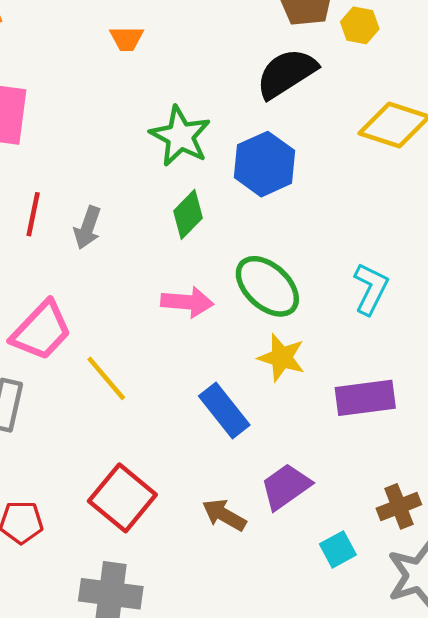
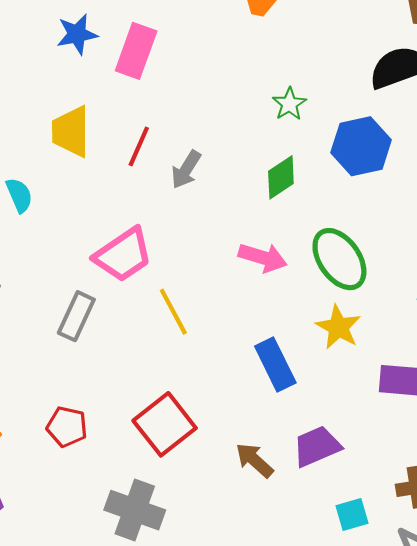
green star: (180, 136) -> (289, 104), size x0.6

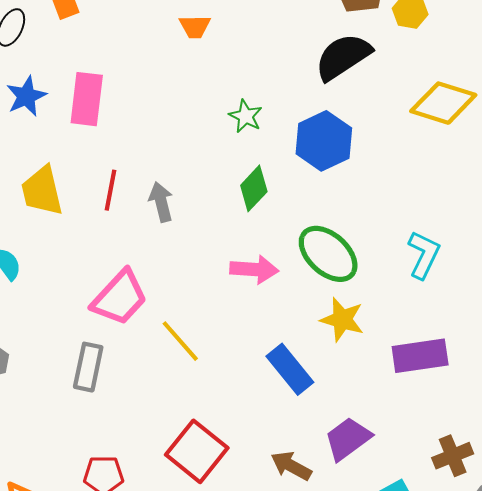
gray arrow: (186, 170) -> (161, 202), turned 147

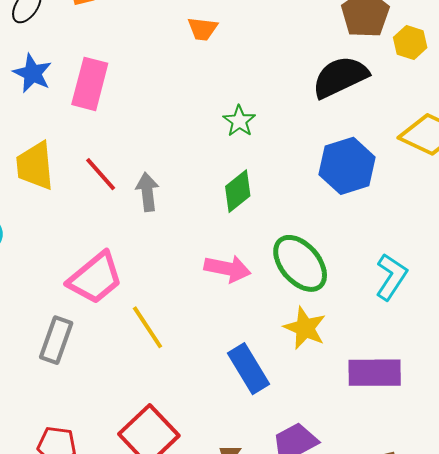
blue star: (26, 96) -> (32, 73), turned -30
blue hexagon: (324, 141) -> (347, 166), moved
red line: (111, 190) -> (101, 174), turned -60

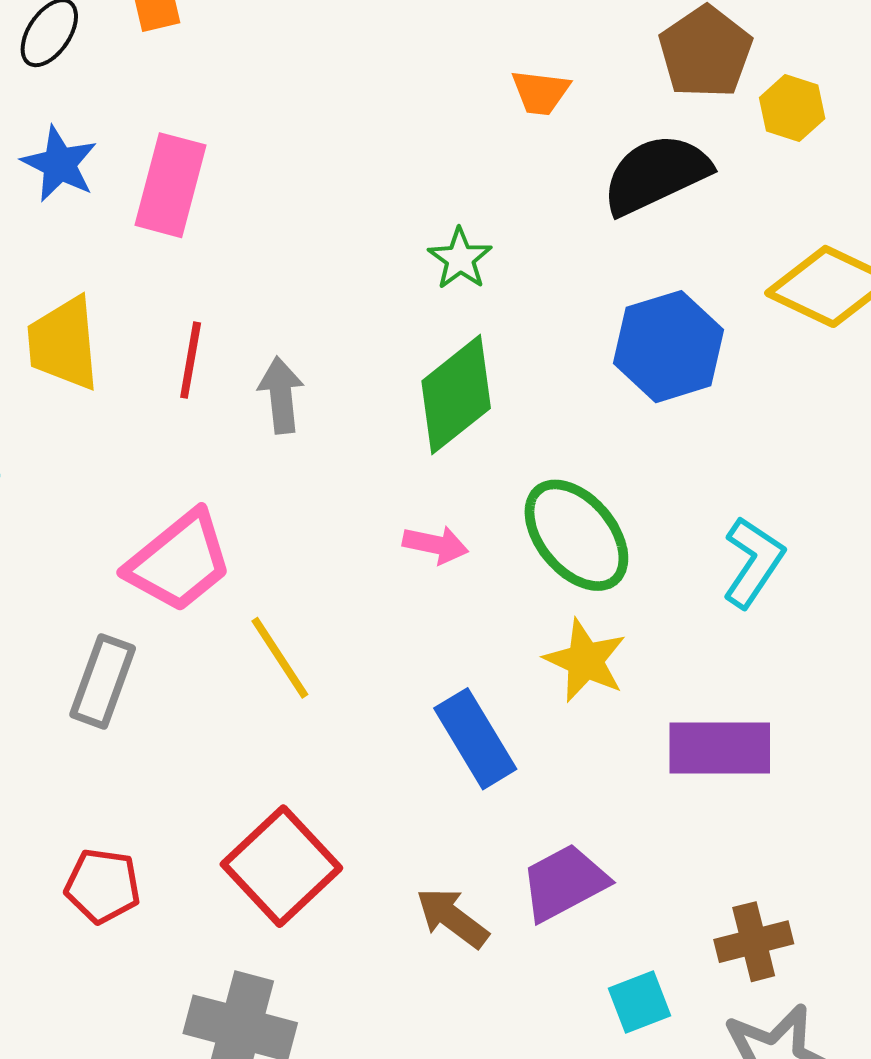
orange trapezoid: (203, 29) -> (540, 92), moved
red line: (101, 174) -> (191, 360), turned 51
green diamond: (238, 191) -> (456, 395), size x1.4
pink arrow: (227, 269) -> (436, 545), size x0.7

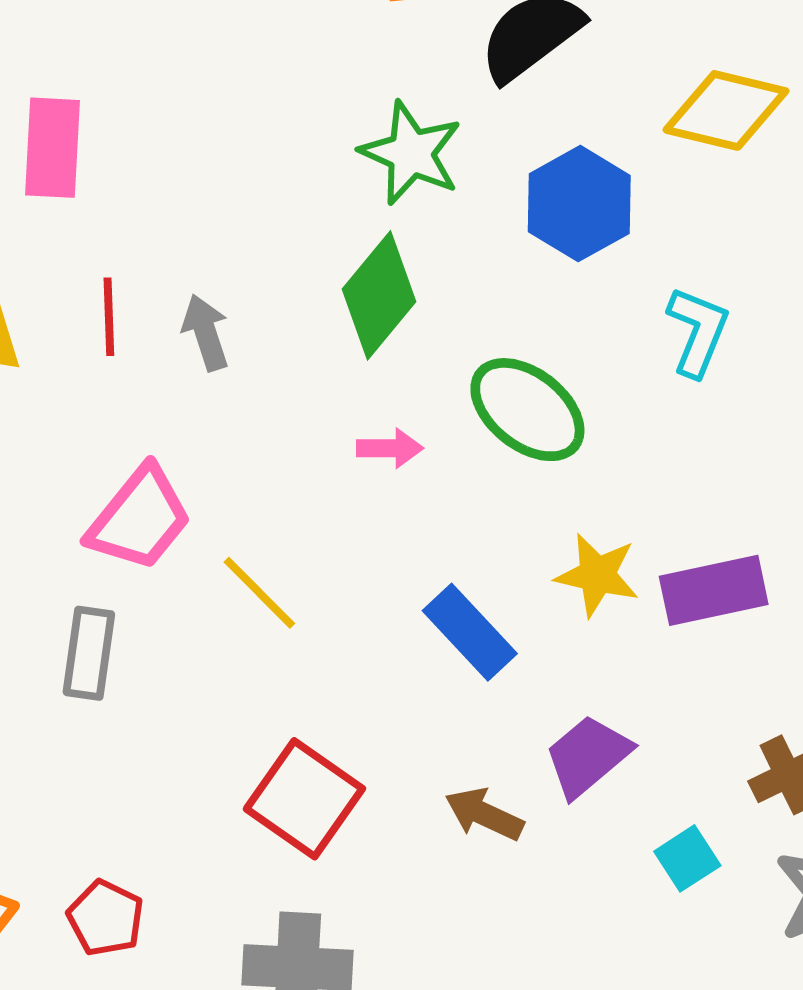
green star: (460, 259) -> (411, 153), moved, size x1.6
cyan L-shape: (753, 562) -> (698, 331), moved
yellow star: (585, 661) -> (597, 575), moved
red pentagon: (103, 886) -> (106, 918), moved, turned 30

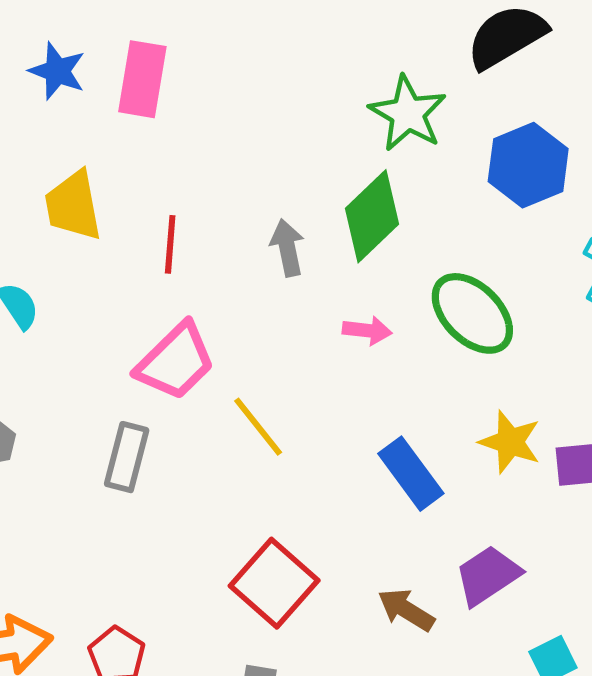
red line: (109, 317) -> (170, 244), moved
gray arrow: (206, 332) -> (287, 248), moved

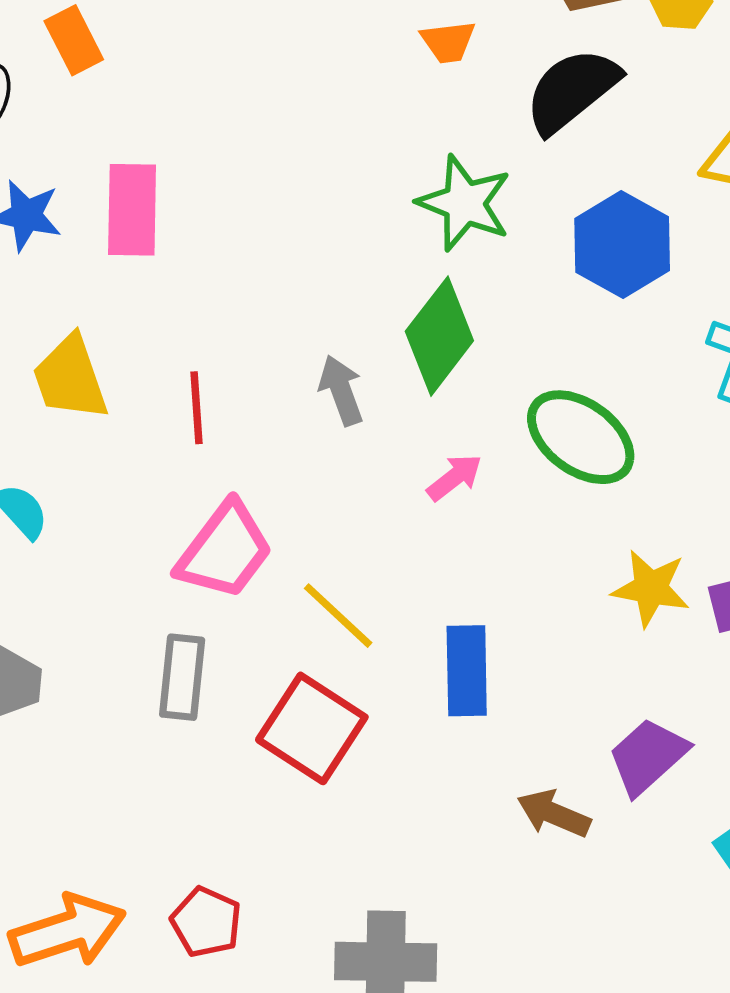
pink arrow: (367, 330) -> (454, 477), turned -36
blue rectangle: (411, 474) -> (467, 671), moved, turned 44
red square: (274, 583) -> (312, 728), moved

